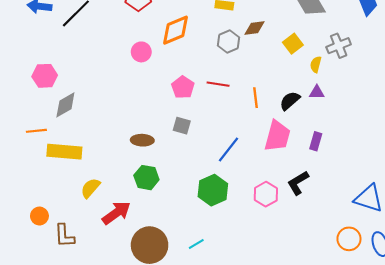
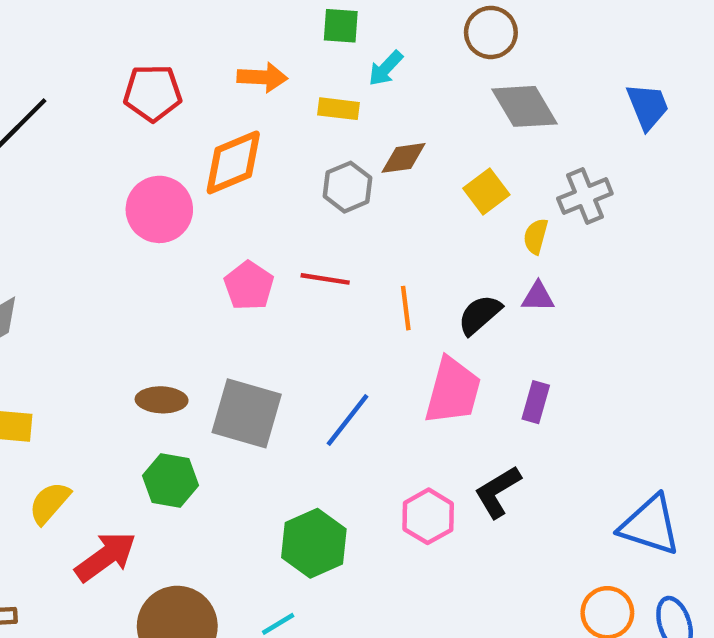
pink circle: (141, 52) -> (159, 209), size x1.5
gray square: (182, 126) -> (247, 413), moved, size x1.8
green hexagon: (213, 190) -> (314, 543), moved

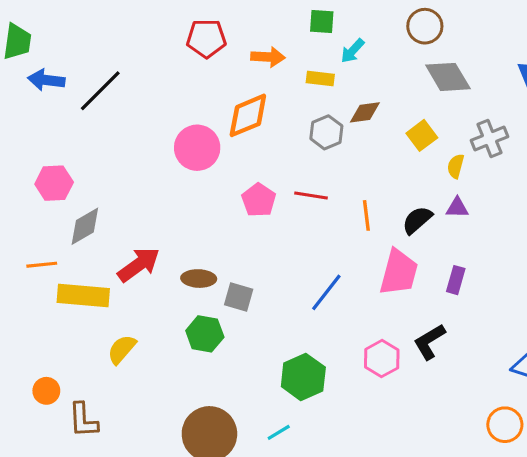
red pentagon: (153, 93) -> (206, 38), moved
gray square: (247, 413) -> (239, 297), moved, size x0.6
red arrow: (106, 557) -> (139, 265), moved

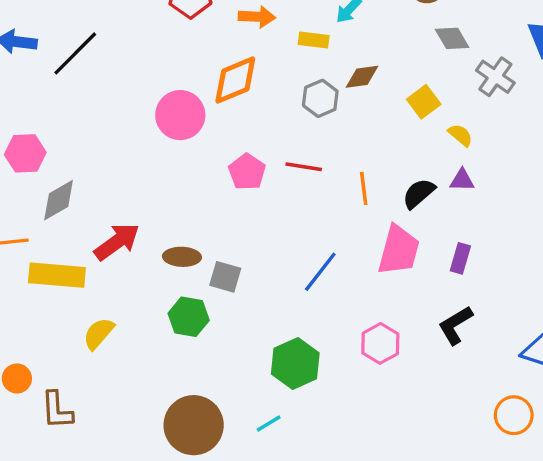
gray diamond: (448, 77) -> (452, 38), size x0.7
gray cross: (489, 138) -> (495, 77), moved, turned -33
yellow semicircle: (456, 166) -> (460, 135), turned 115
black L-shape: (429, 342) -> (455, 325), moved

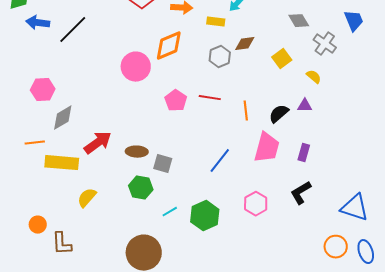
yellow semicircle: (460, 135) -> (314, 77), moved
cyan line: (269, 424) -> (170, 212), moved

